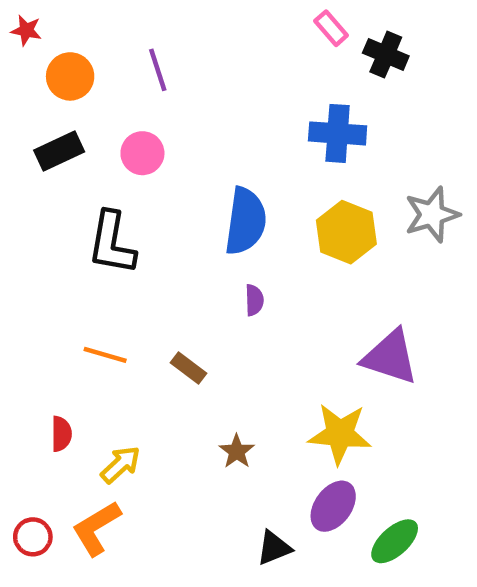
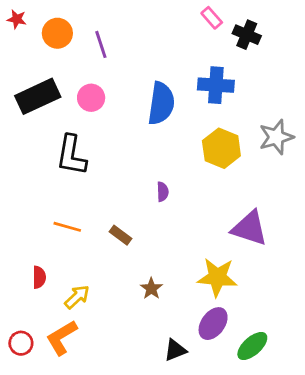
orange circle: (70, 76) -> (57, 33), moved
black rectangle: (59, 151) -> (38, 96), size x1.4
blue semicircle: (245, 221) -> (161, 103), moved

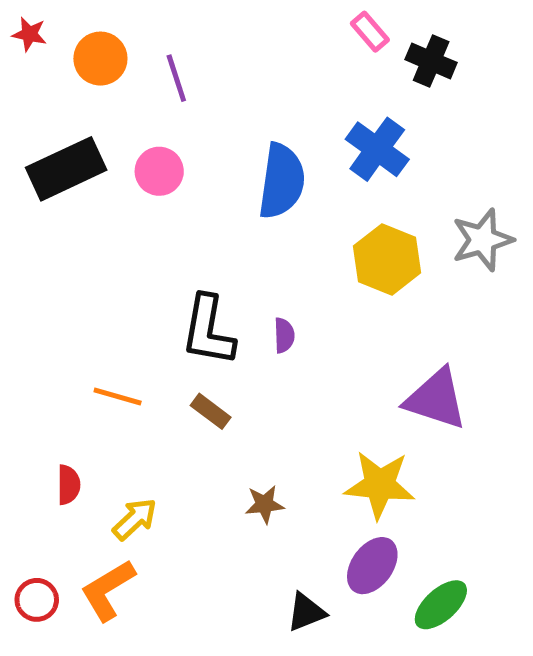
blue cross: (216, 85) -> (377, 149), turned 32
black L-shape: (71, 155) -> (208, 330), moved
brown star: (151, 288) -> (265, 504), turned 30

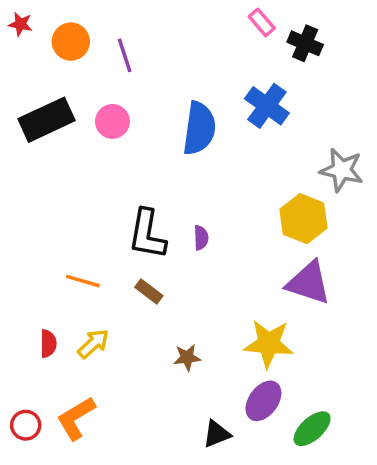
gray star: (483, 240) -> (342, 170), turned 30
yellow hexagon: (387, 259) -> (303, 219), moved
yellow arrow: (135, 519) -> (93, 344), moved

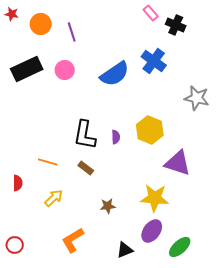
blue semicircle: (199, 128) -> (115, 74), turned 48
yellow hexagon: (303, 219) -> (150, 130), moved
red semicircle: (48, 344) -> (18, 183), moved
orange L-shape: (76, 418) -> (73, 240), moved

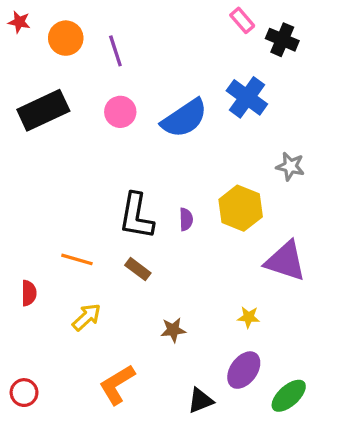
pink circle: (65, 70) -> (120, 112), moved
gray star: (197, 98) -> (290, 166), moved, size x0.7
yellow star: (155, 198) -> (249, 317), size x0.5

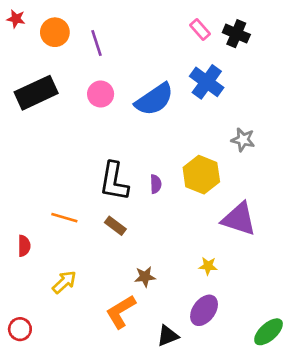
pink rectangle: (242, 20) -> (200, 30), moved
yellow arrow: (87, 317) -> (64, 282), moved
orange L-shape: (117, 385) -> (121, 312), moved
green ellipse: (289, 396) -> (269, 332), moved

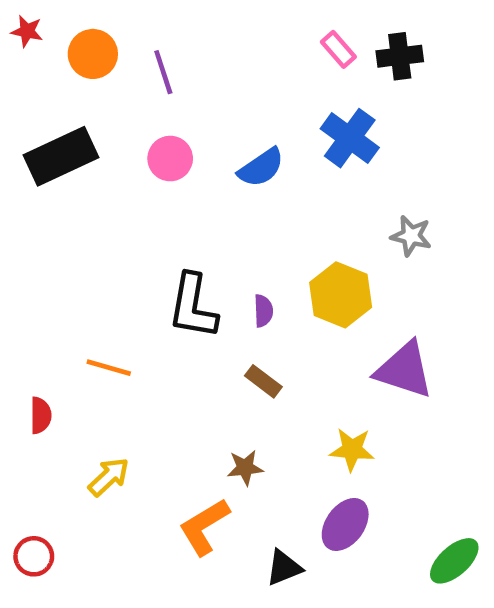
black cross: (236, 34) -> (400, 56), turned -30
blue semicircle: (154, 99) -> (261, 168), size x0.7
brown rectangle: (115, 226) -> (263, 381), moved
yellow star: (208, 266) -> (352, 449), size x1.4

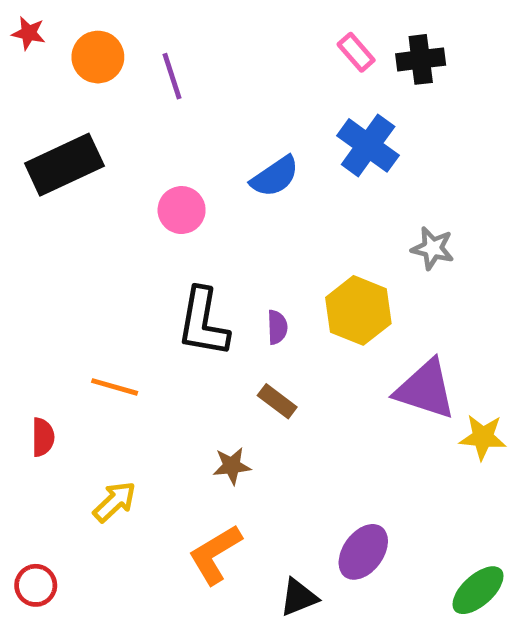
pink circle: (170, 159) -> (182, 210), moved
yellow star: (352, 449) -> (483, 437), moved
brown star: (245, 468) -> (232, 466), moved

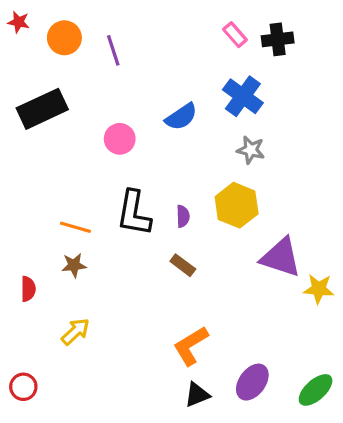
gray star: (433, 248) -> (251, 150), moved
orange line: (115, 387) -> (75, 227), moved
brown star: (232, 466) -> (74, 265), moved
purple ellipse: (363, 552) -> (252, 382), moved
orange L-shape: (215, 554) -> (191, 346), moved

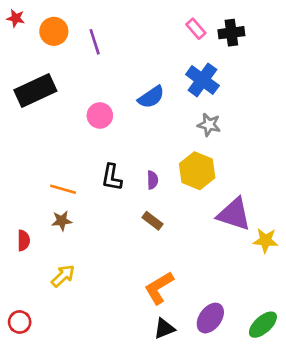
black L-shape: (134, 213) -> (112, 177), size x0.7

